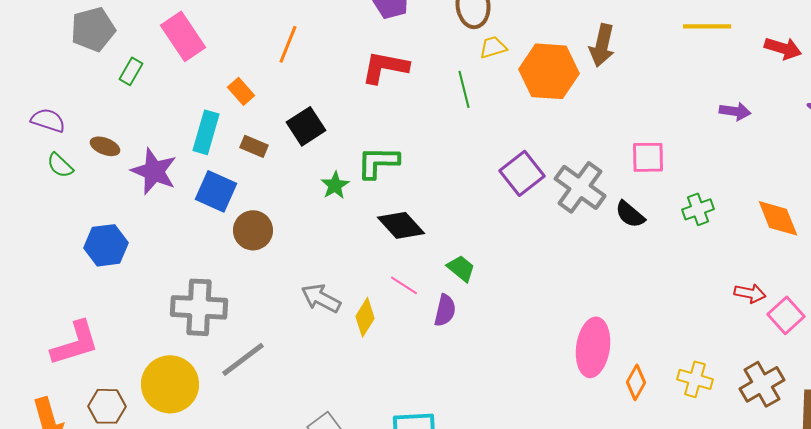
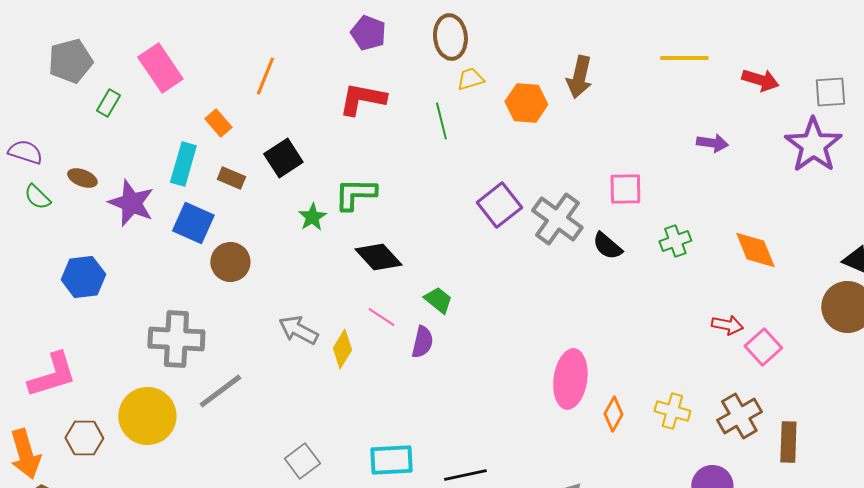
orange hexagon: (549, 71) -> (526, 103), size x0.7

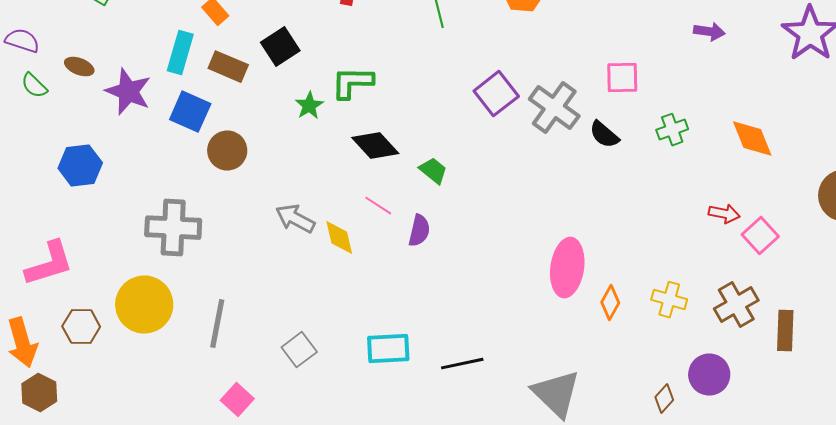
brown rectangle: (231, 178) -> (228, 67), size x1.4
green trapezoid: (438, 300) -> (433, 171), moved
yellow diamond: (342, 349) -> (339, 238), turned -45
gray line: (220, 391) -> (217, 324), moved, turned -42

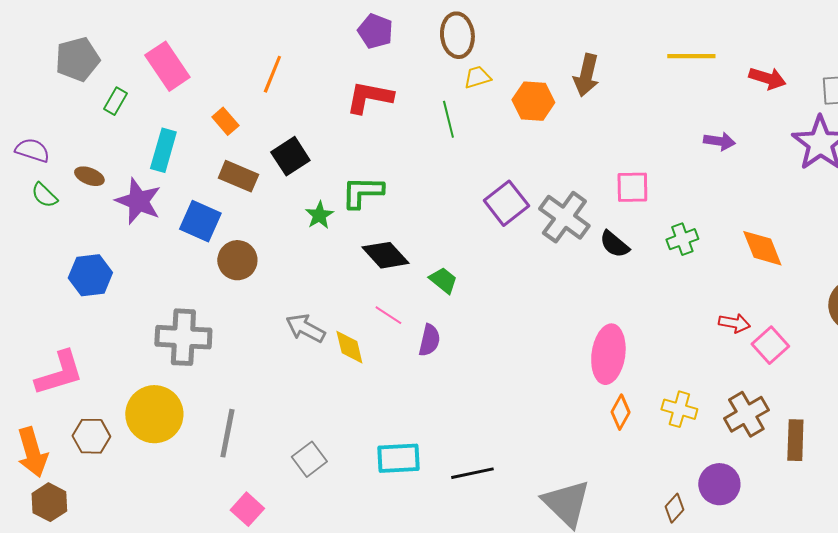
cyan rectangle: (180, 53) -> (163, 150), moved
pink ellipse: (567, 268) -> (608, 354), moved

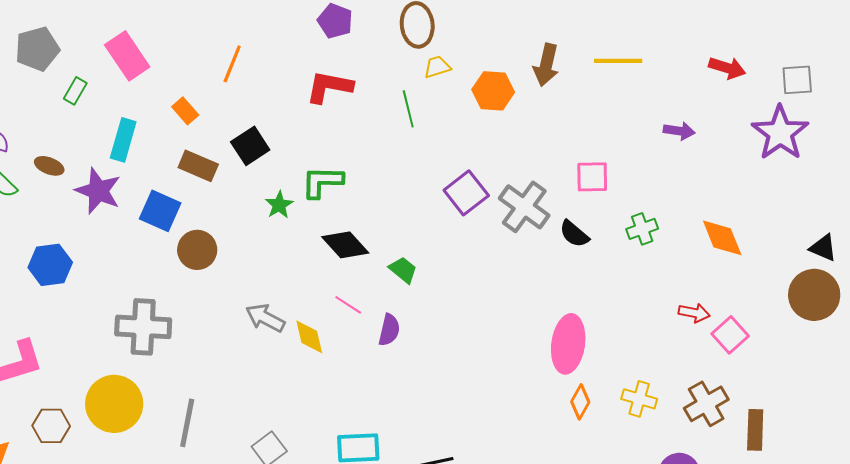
yellow line: (691, 56) -> (618, 61), moved

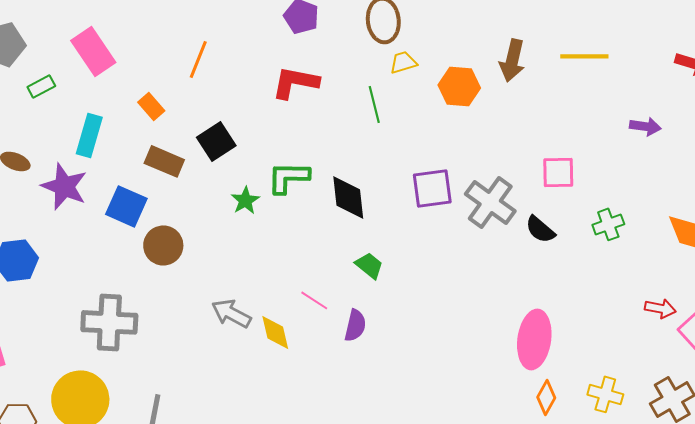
green rectangle: (75, 91) -> (41, 86), turned 32
purple square: (466, 193) -> (432, 188), turned 30
black diamond: (345, 245) -> (348, 197), moved, turned 36

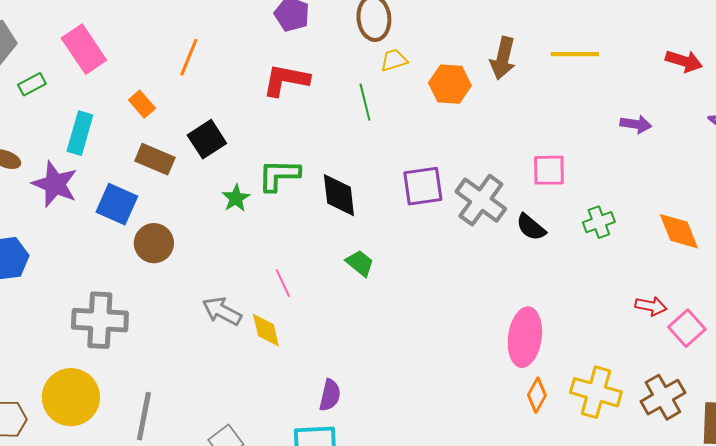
pink line: (314, 300) -> (283, 283), moved, turned 32
purple semicircle: (355, 325) -> (330, 395), moved
yellow cross: (605, 394) -> (596, 392), size x1.4

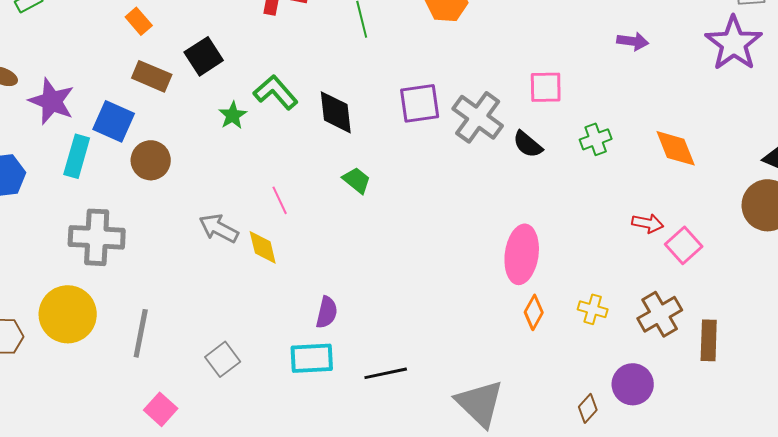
cyan rectangle: (80, 133) -> (77, 156), moved
green L-shape: (279, 175) -> (276, 92), turned 48
yellow cross: (596, 392) -> (593, 309), size x0.6

